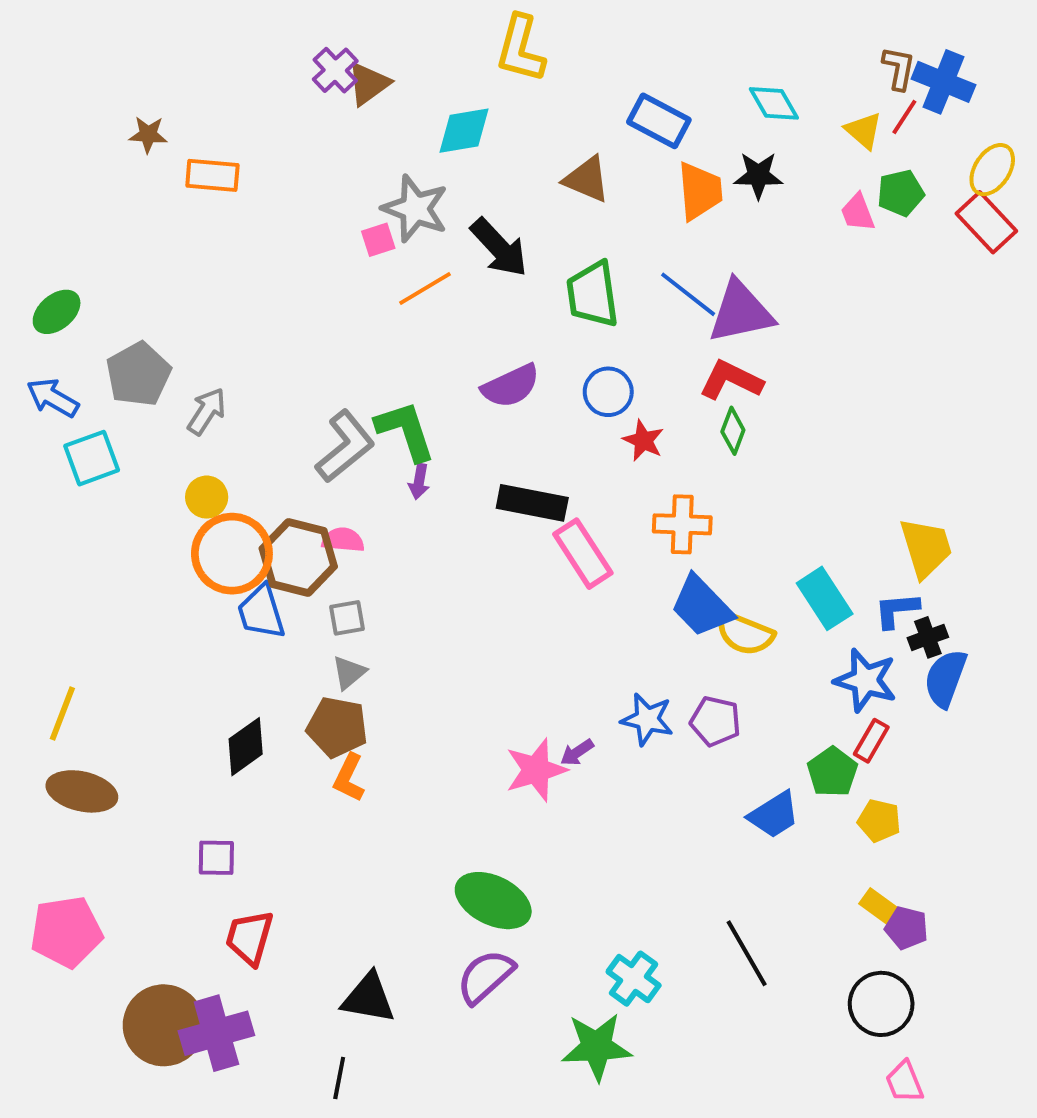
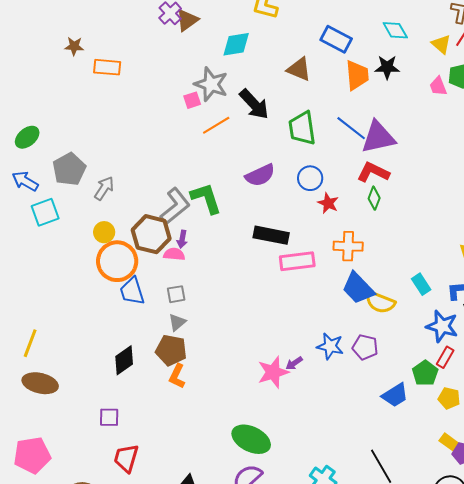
purple arrow: (419, 481) -> (182, 239), moved
pink rectangle: (583, 554) -> (297, 261), turned -64
brown hexagon: (298, 557) -> (151, 234), moved
cyan rectangle: (825, 598) -> (421, 284), size x0.7

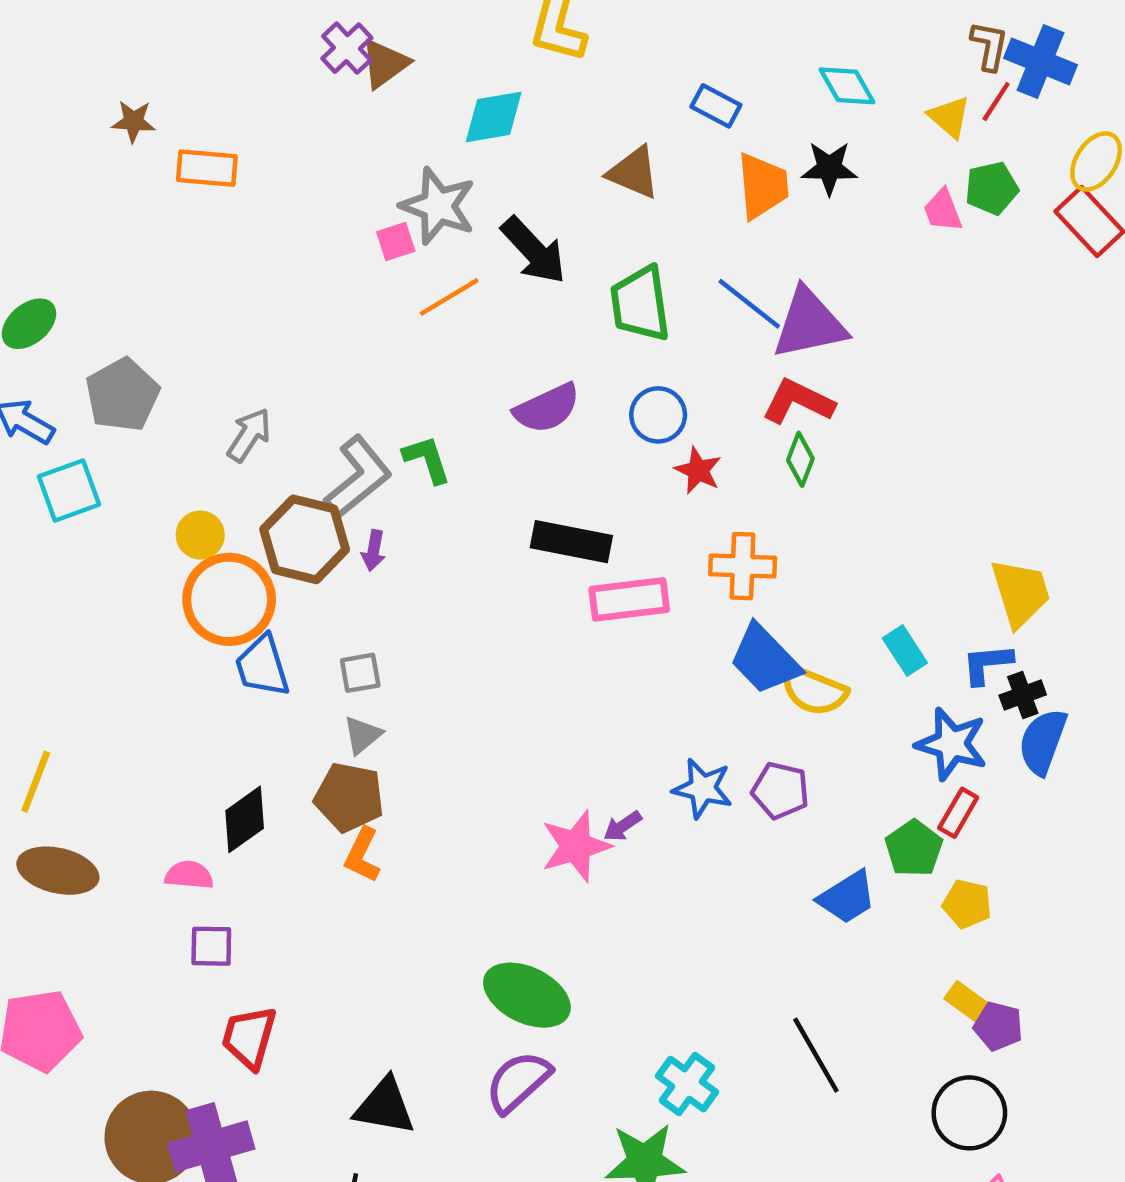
blue rectangle: (336, 39) -> (716, 106), size x0.7
gray arrow: (104, 188) -> (249, 435), moved
green L-shape: (206, 198) -> (427, 459), size x0.7
pink semicircle: (174, 254) -> (189, 875), moved

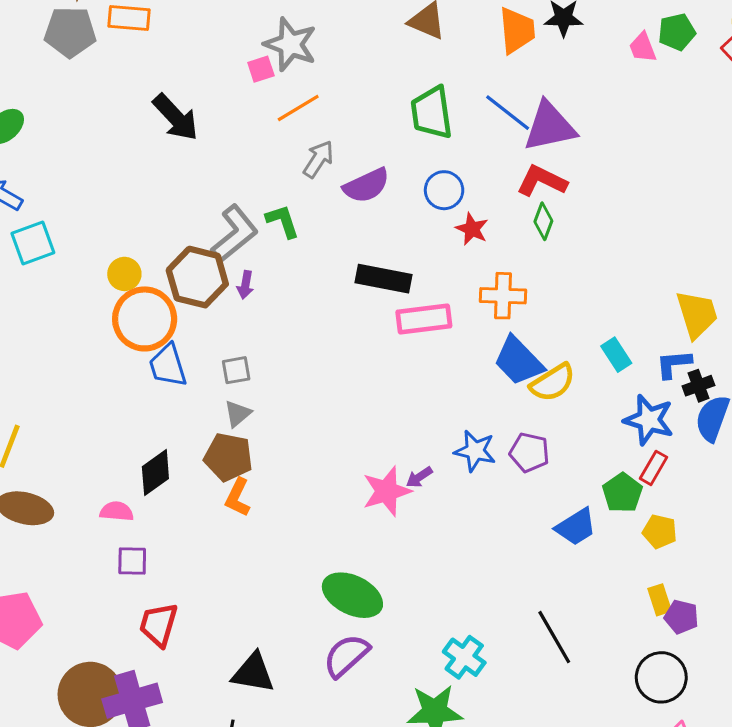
black arrow: (534, 250) -> (176, 117), moved
gray pentagon: (122, 395) -> (70, 32), moved, turned 30
gray arrow: (249, 435) -> (318, 159), moved
yellow semicircle: (814, 691) -> (553, 383), turned -54
yellow rectangle: (967, 1002) -> (660, 600), turned 36

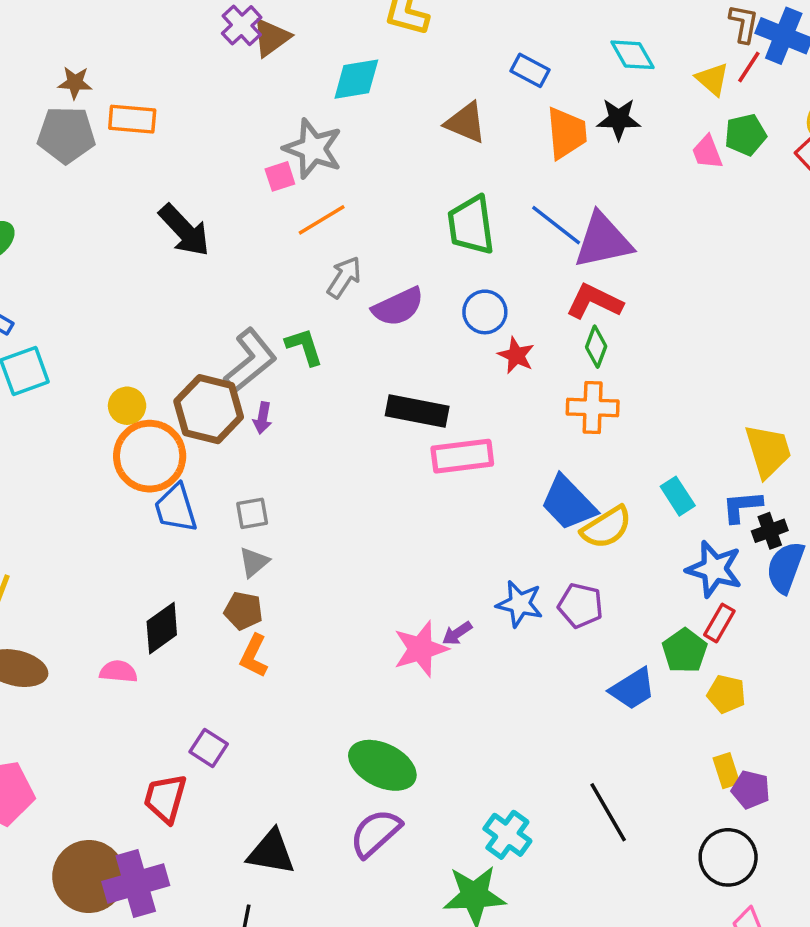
orange cross: (503, 296) -> (593, 407), moved
brown pentagon: (228, 457) -> (243, 611), size x0.7
purple square: (132, 561) -> (209, 748), moved, turned 32

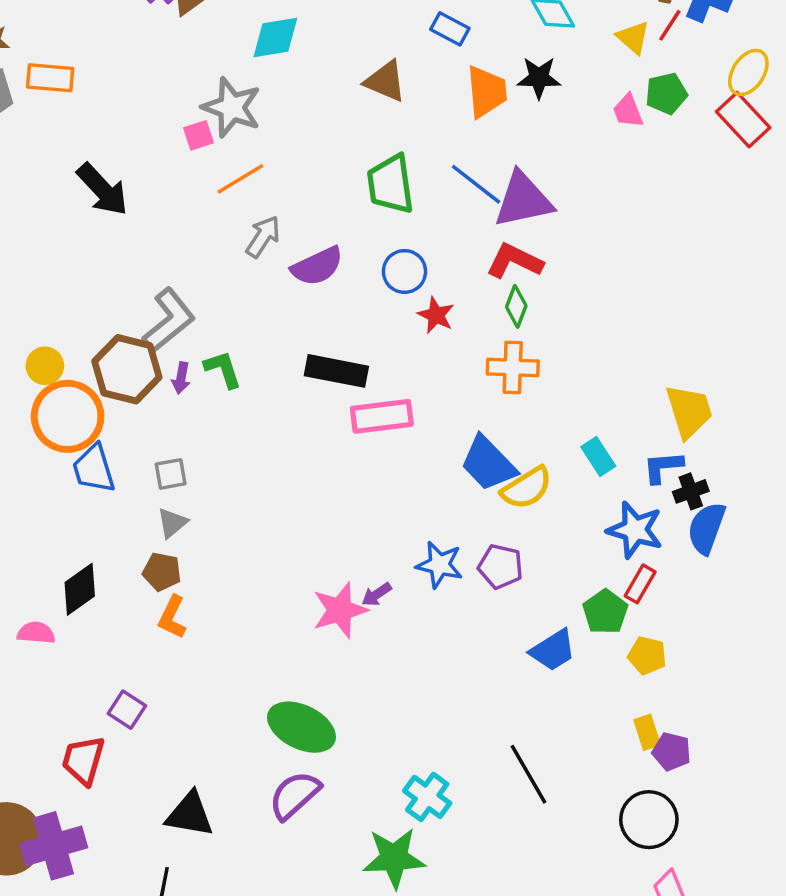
green L-shape: (304, 347) -> (223, 369), moved

